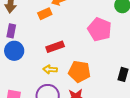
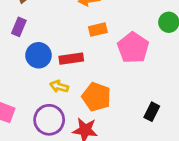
orange rectangle: (45, 14) -> (98, 30), moved
blue circle: (14, 51) -> (38, 55), moved

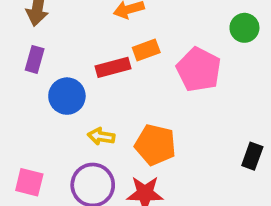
red rectangle: (71, 59) -> (113, 67), moved
black rectangle: (152, 112) -> (252, 156), moved

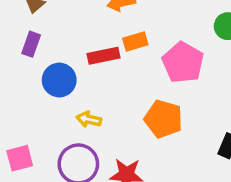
orange pentagon: (155, 145) -> (163, 119), moved
pink square: (29, 182) -> (20, 158), turned -32

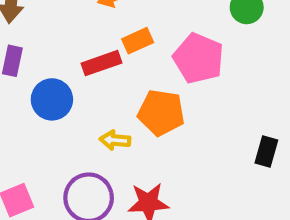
yellow arrow: (89, 119) -> (115, 140), moved
orange pentagon: (163, 119) -> (161, 113), moved

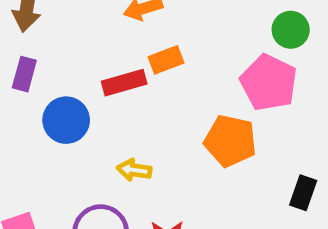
pink pentagon: (198, 58) -> (269, 83), moved
orange pentagon: (161, 113) -> (230, 141), moved

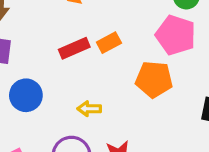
orange rectangle: (166, 60) -> (109, 43), moved
blue circle: (66, 120) -> (26, 95), moved

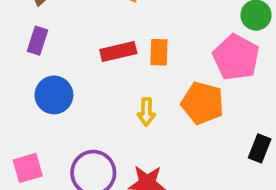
orange rectangle: (109, 43) -> (159, 52), turned -70
yellow arrow: (89, 109) -> (146, 112), moved, turned -100

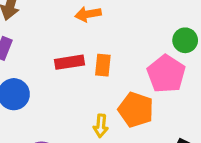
yellow arrow: (146, 112) -> (101, 126), moved

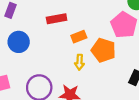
orange rectangle: (103, 65) -> (79, 37), moved, turned 64

